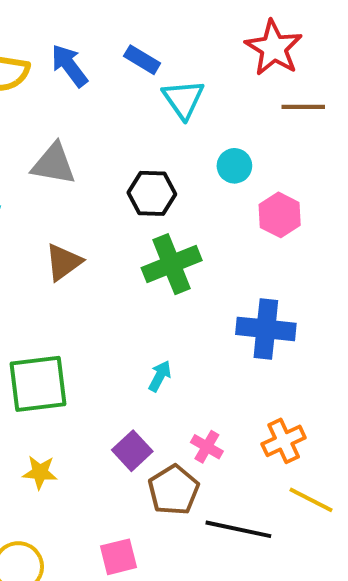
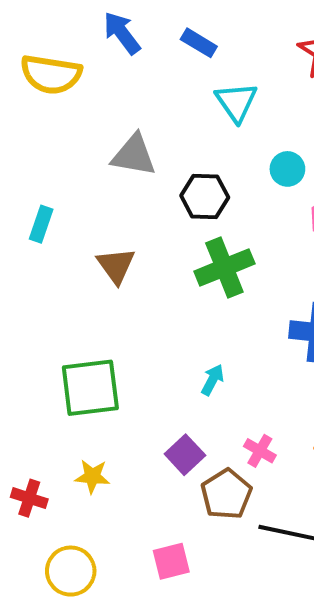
blue rectangle: (142, 60) -> (199, 43), moved
blue arrow: (69, 66) -> (122, 33), moved
gray triangle: (54, 164) -> (134, 155), moved
brown triangle: (63, 262) -> (116, 266), turned -30

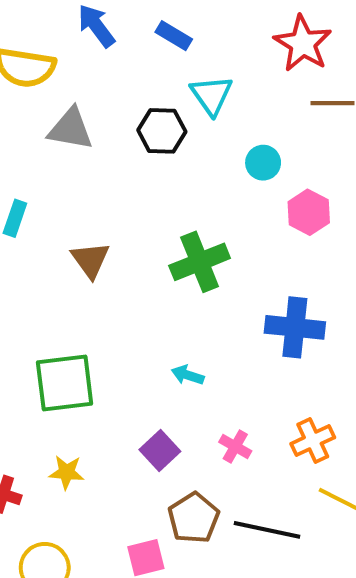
gray triangle: (134, 155) -> (71, 129), moved
black hexagon: (205, 197) -> (162, 131), moved
cyan arrow: (213, 380) -> (188, 375), turned -100
brown pentagon: (226, 494) -> (194, 518), moved

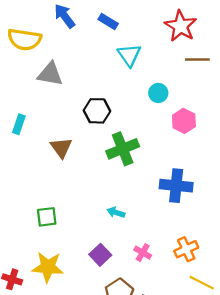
black hexagon: (162, 131) -> (97, 111), moved
green square: (65, 383) -> (47, 217), size x0.6
yellow star: (67, 472) -> (48, 267), size x1.6

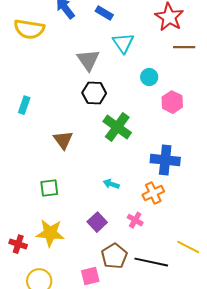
gray triangle: (50, 74) -> (88, 60), moved, turned 45
brown triangle: (61, 148) -> (63, 140), moved
green cross: (123, 149) -> (117, 127), turned -32
orange cross: (186, 249) -> (153, 193), moved

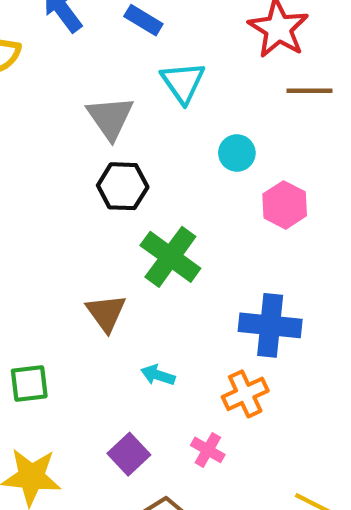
brown triangle: (63, 140) -> (106, 313), moved

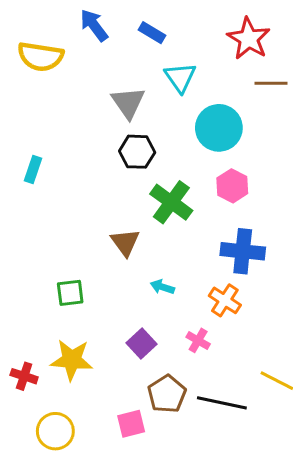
cyan circle: (237, 153) -> (219, 128), size x1.8
pink hexagon: (285, 205) -> (232, 186), moved
orange cross: (245, 394) -> (225, 300), turned -32

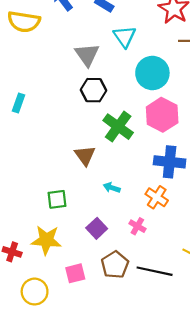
pink hexagon: (232, 186) -> (162, 115), size x1.4
green square: (70, 293) -> (57, 199), moved
pink square: (131, 424) -> (75, 273), moved

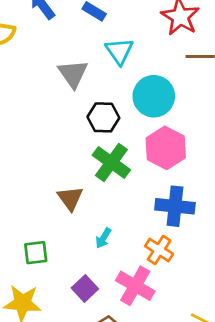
black hexagon: (93, 90) -> (103, 117), moved
cyan arrow: (112, 188) -> (103, 238), turned -77
pink cross: (137, 226) -> (135, 286), size x1.8

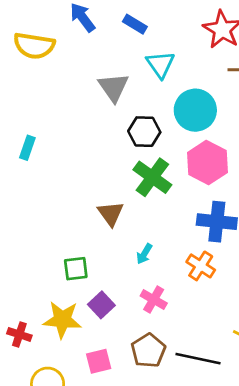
pink cross: (135, 286) -> (154, 300), moved, size x0.7
purple square: (85, 288) -> (101, 305), moved

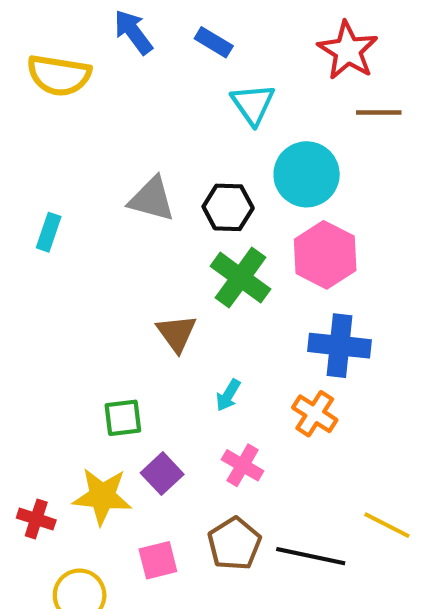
gray triangle: (113, 87) -> (152, 199), moved, turned -40

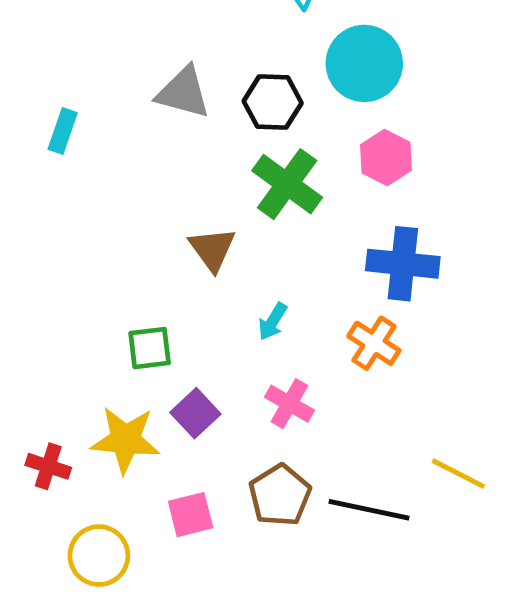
pink hexagon: (325, 255) -> (386, 158), size x0.7

